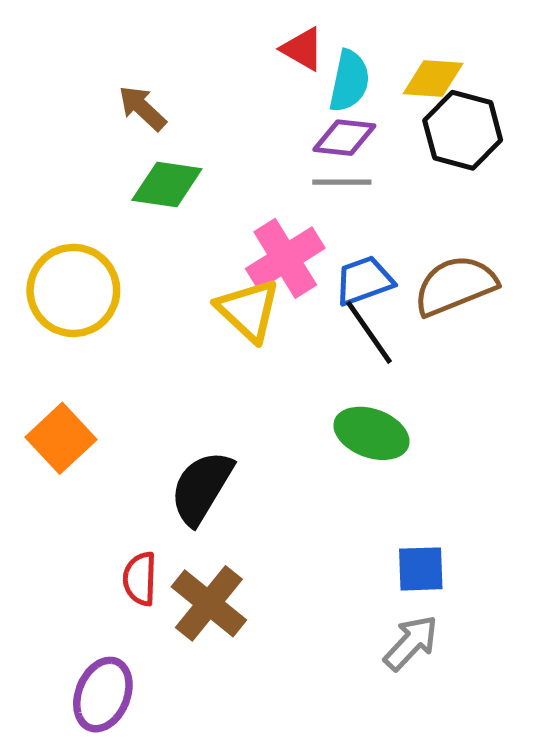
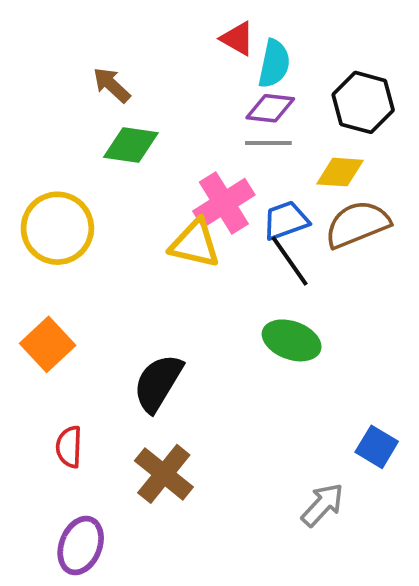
yellow diamond: (433, 79) -> (340, 172), moved
yellow triangle: (248, 310) -> (195, 244), turned -30
blue square: (421, 569) -> (377, 447), moved, turned 33
red semicircle: (140, 579) -> (69, 447), moved

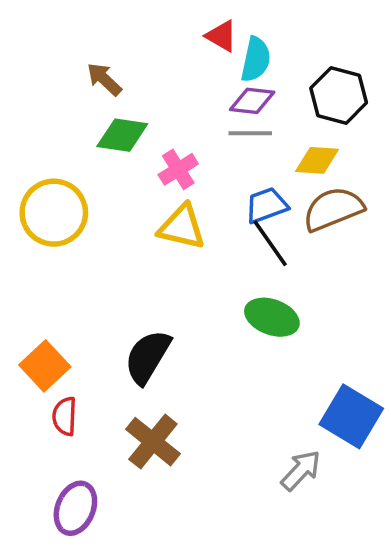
pink cross: (224, 203) -> (178, 169), moved, size x0.7
orange square: (48, 344) -> (45, 366), moved
blue square: (377, 447) -> (351, 416), size x1.6

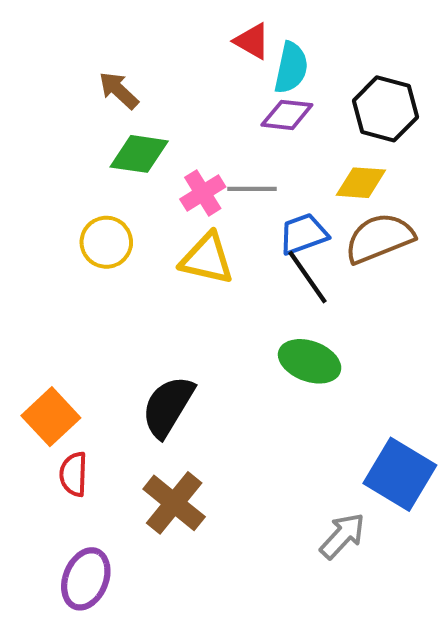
gray line: (250, 133) -> (252, 189), moved
yellow circle: (54, 213) -> (106, 242), moved, size x0.7

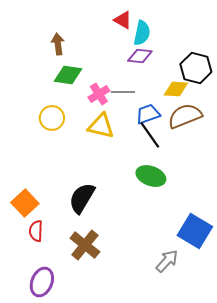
brown arrow: (119, 90) -> (58, 44), turned 40
black hexagon: (385, 109) -> (196, 68), moved

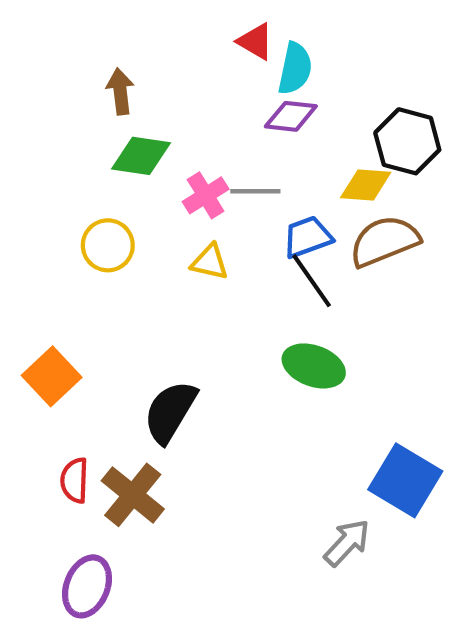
yellow triangle: (101, 126) -> (210, 262), size x0.7
orange square: (25, 203) -> (52, 376), moved
brown cross: (85, 245) -> (133, 495), moved

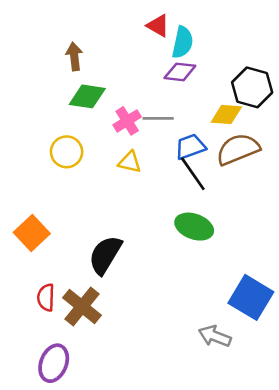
gray arrow: (347, 543) -> (215, 336), turned -112

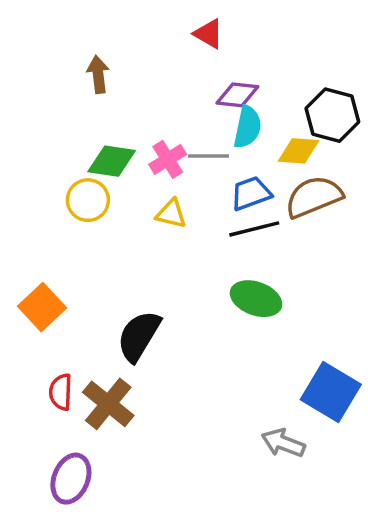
cyan semicircle: (183, 42) -> (248, 127), moved
green diamond: (87, 96) -> (112, 161), moved
black line: (193, 174) -> (254, 229), turned -69

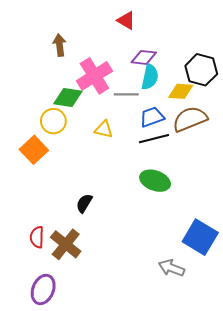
pink cross: (168, 159) -> (94, 76), moved, size x1.6
orange square: (42, 307) -> (34, 150), moved
black semicircle: (139, 336) -> (84, 203), size x0.6

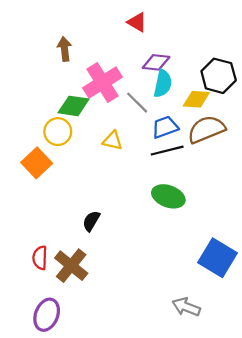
gray line: (126, 94) -> (137, 103), turned 45
gray arrow: (171, 268) -> (186, 307), moved

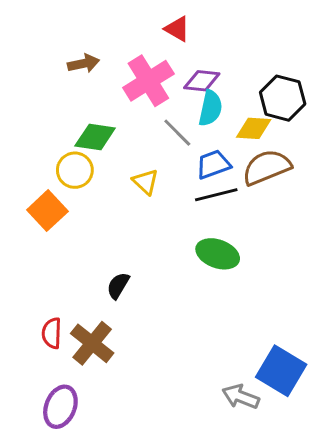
brown arrow: (65, 49) -> (84, 63), turned 85
pink cross: (102, 82) -> (148, 81), moved
yellow triangle: (113, 141) -> (146, 182), turned 30
blue square: (217, 258) -> (281, 371), moved

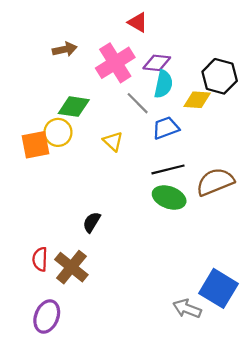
brown semicircle: (267, 167) -> (215, 182), moved
black line: (216, 195) -> (168, 169), moved
orange square: (47, 211) -> (36, 145), moved, turned 32

